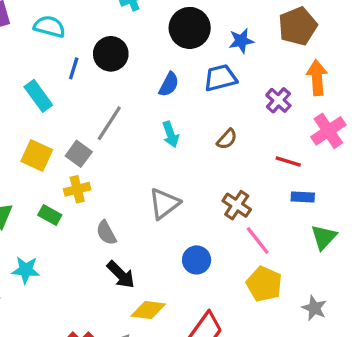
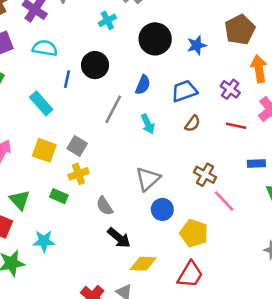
blue trapezoid: (220, 78) -> (184, 91), moved
gray line: (109, 123) -> (113, 109), moved
red line: (288, 162) -> (236, 126), moved
blue circle: (197, 260) -> (162, 209), moved
yellow pentagon: (264, 284) -> (194, 233), moved

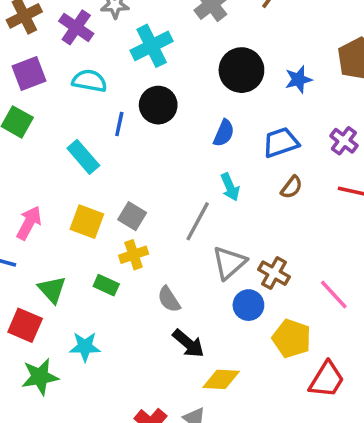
cyan cross: (107, 20) -> (152, 46), moved, size x1.6
gray line: (113, 109) -> (198, 221), moved
brown cross: (205, 175) -> (274, 273), moved
red trapezoid: (190, 274) -> (327, 379), moved

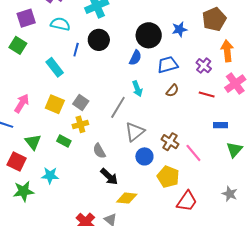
black circle: (241, 70) -> (149, 35), moved
brown cross: (274, 273) -> (170, 142), moved

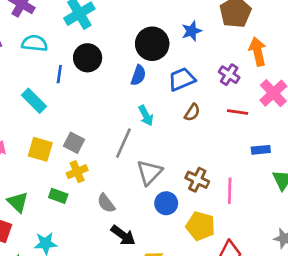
pink line: (193, 153) -> (230, 191), turned 48

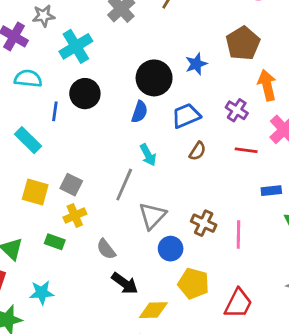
yellow pentagon: (200, 226) -> (193, 284), moved

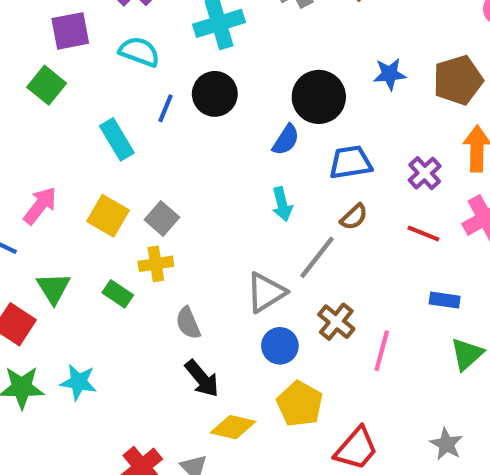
blue star: (196, 64) -> (390, 74), moved
gray line: (124, 185) -> (317, 257), moved
cyan star: (42, 293) -> (79, 382), moved

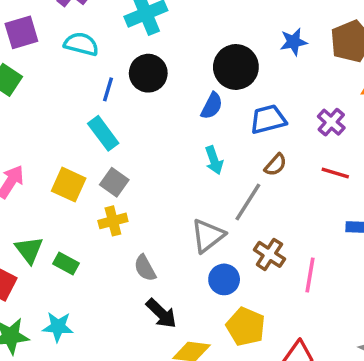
cyan rectangle: (117, 139) -> (103, 133), moved
green rectangle: (118, 294) -> (66, 264), moved

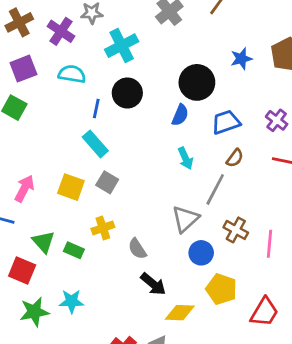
yellow cross: (113, 221) -> (103, 228), moved

